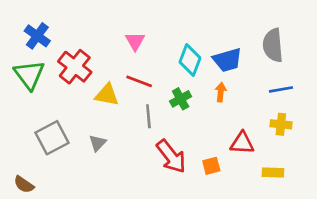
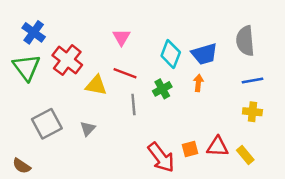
red triangle: (242, 143) -> (218, 147), moved
red arrow: (171, 156) -> (161, 157), moved
yellow rectangle: (273, 172) -> (245, 155), turned 48

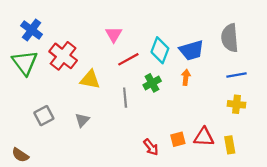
red line: (125, 73) -> (128, 59), moved, turned -50
gray square: (47, 124) -> (44, 116), size x0.7
yellow rectangle: (245, 155) -> (230, 145), turned 30
red arrow: (161, 157) -> (151, 147), size x0.6

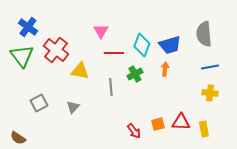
red line: (128, 59) -> (114, 53), turned 30

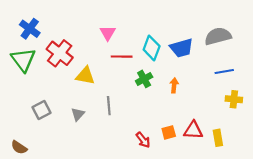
gray semicircle: (204, 34) -> (218, 36), turned 80
orange arrow: (165, 69) -> (174, 85), moved
gray line: (111, 87) -> (109, 106), moved
yellow cross: (210, 93) -> (234, 99), moved

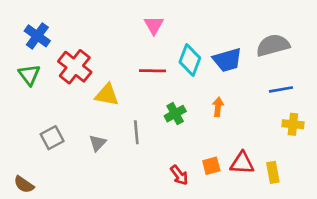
pink triangle: (108, 33) -> (154, 25), moved
green triangle: (23, 60) -> (29, 75), size x0.7
green cross: (144, 79) -> (175, 114), moved

